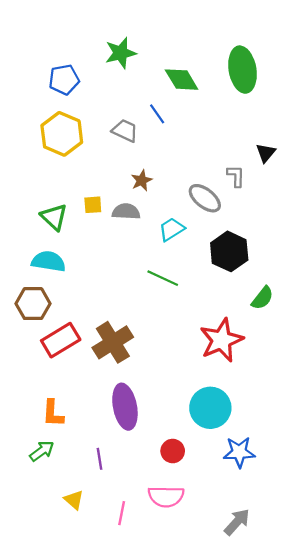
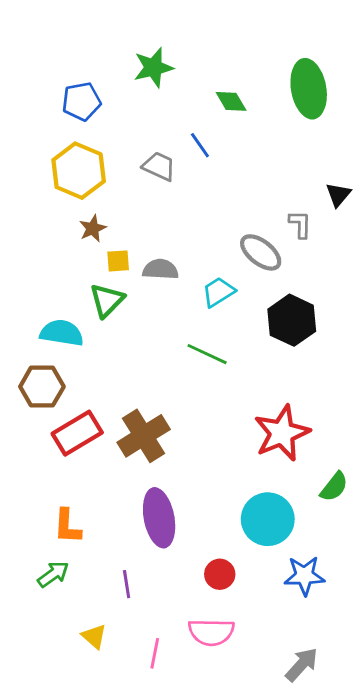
green diamond: (182, 80) -> (231, 101), size x0.7
brown star: (142, 180) -> (93, 228), moved
green triangle: (54, 217) -> (107, 300), moved, turned 32
green semicircle: (262, 298) -> (334, 487), moved

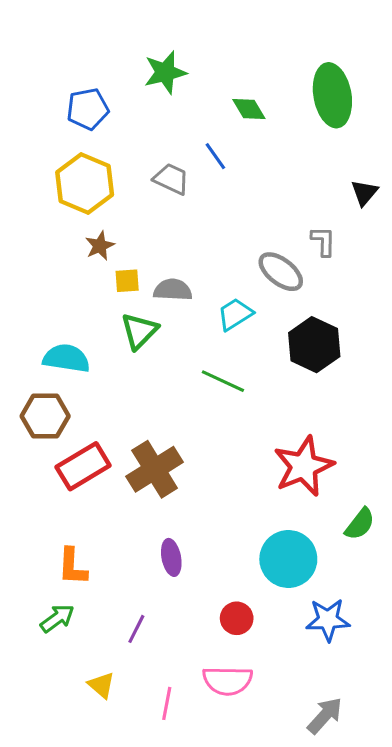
black triangle: (338, 195) -> (364, 193), moved
green triangle: (107, 300) -> (139, 331), moved
purple ellipse: (159, 518) -> (171, 557), size x0.6
purple line: (127, 584) -> (136, 629), turned 36

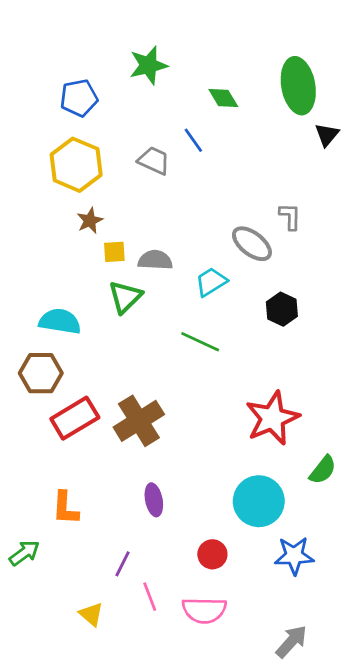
black triangle: (364, 193) -> (327, 135), moved
black hexagon: (314, 345) -> (282, 309), size x0.7
green arrow: (57, 618) -> (24, 553), moved
pink line: (167, 703) -> (150, 597), moved, turned -32

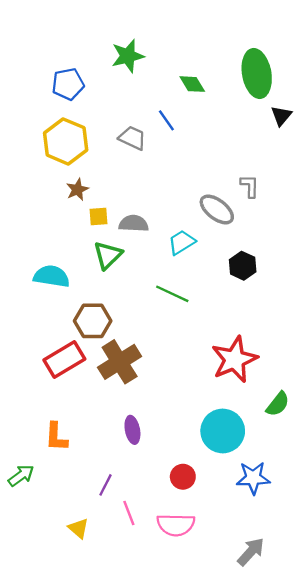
brown hexagon: (41, 373) -> (93, 321), moved

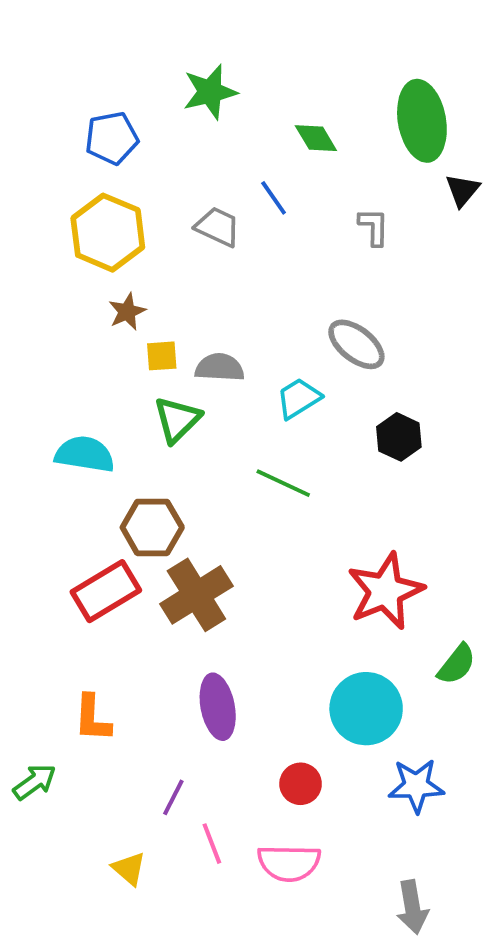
gray L-shape: (250, 186) -> (374, 227), moved
purple ellipse: (132, 430) -> (218, 707), size x1.4
gray arrow: (251, 552) -> (412, 907), turned 128

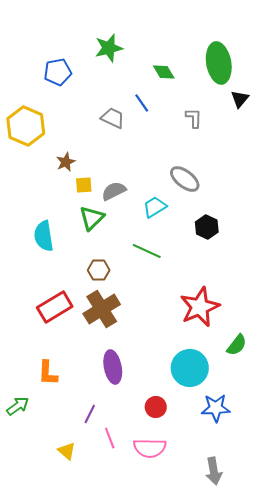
yellow hexagon: (108, 233) -> (26, 126), moved
gray semicircle: (220, 367) -> (114, 191), turned -30
cyan semicircle: (85, 454) -> (44, 236), turned -108
brown hexagon: (152, 527) -> (99, 270), moved, size x0.7

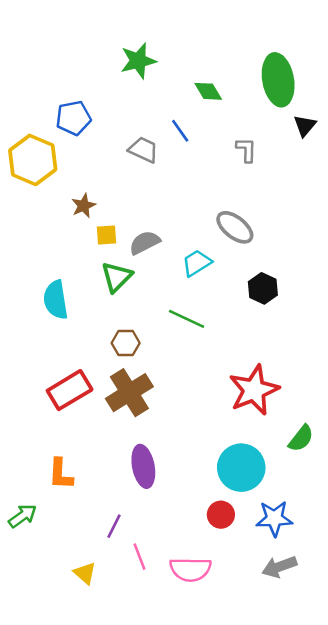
blue pentagon: (58, 72) -> (73, 118), moved
red circle: (156, 407) -> (221, 515), moved
gray arrow: (214, 471) -> (279, 567), moved, turned 80

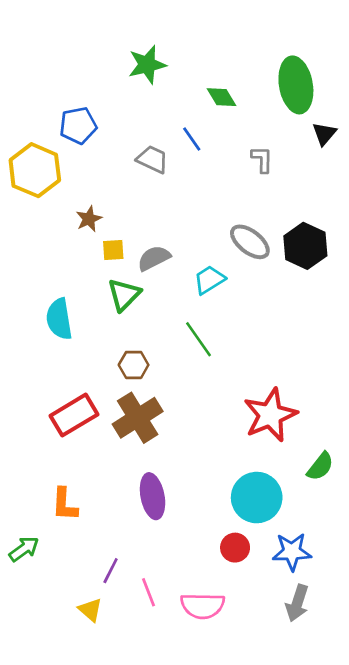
black hexagon: (263, 288) -> (305, 246), moved, size x1.4
green line: (187, 319) -> (198, 339), turned 30
purple line: (114, 526) -> (111, 571), moved
gray arrow: (279, 567) -> (297, 603), turned -52

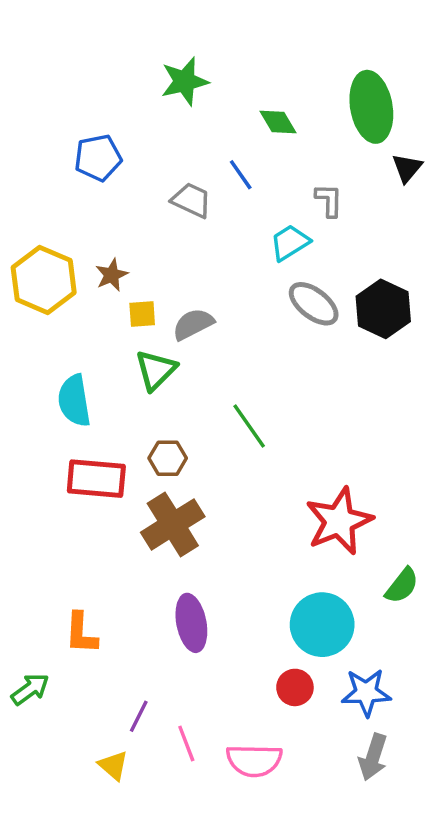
yellow hexagon: (35, 170) -> (44, 280), moved
cyan trapezoid: (209, 280) -> (290, 243), moved
red rectangle: (74, 415) -> (96, 479), moved, turned 36

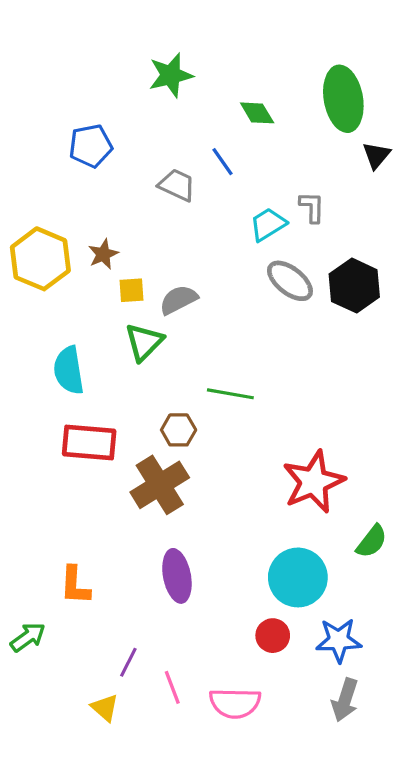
gray L-shape: (329, 200) -> (312, 207), moved
green line: (249, 426) -> (230, 394), turned -45
brown hexagon: (168, 458) -> (179, 430), moved

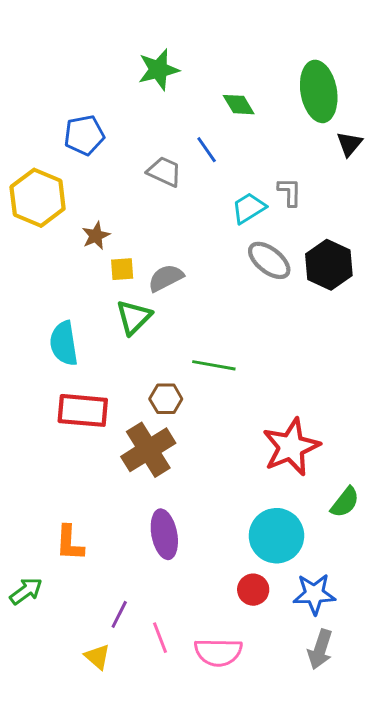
yellow hexagon: (40, 259) -> (38, 198), moved

